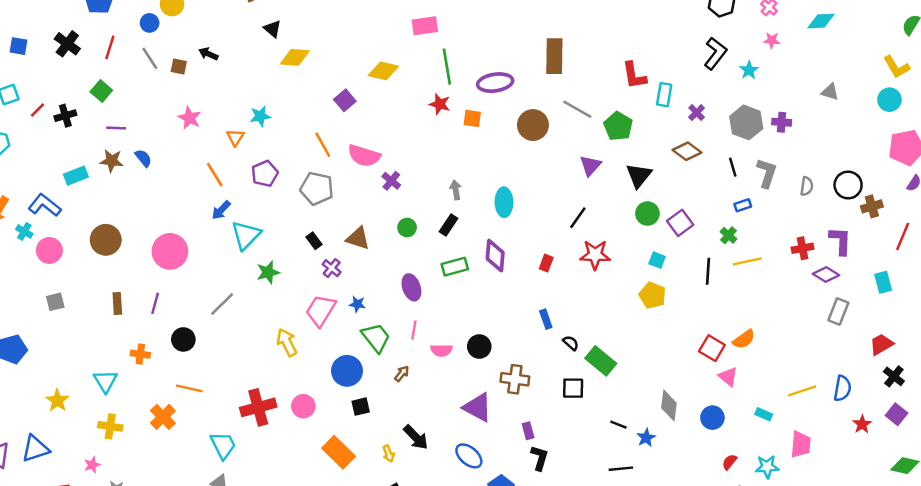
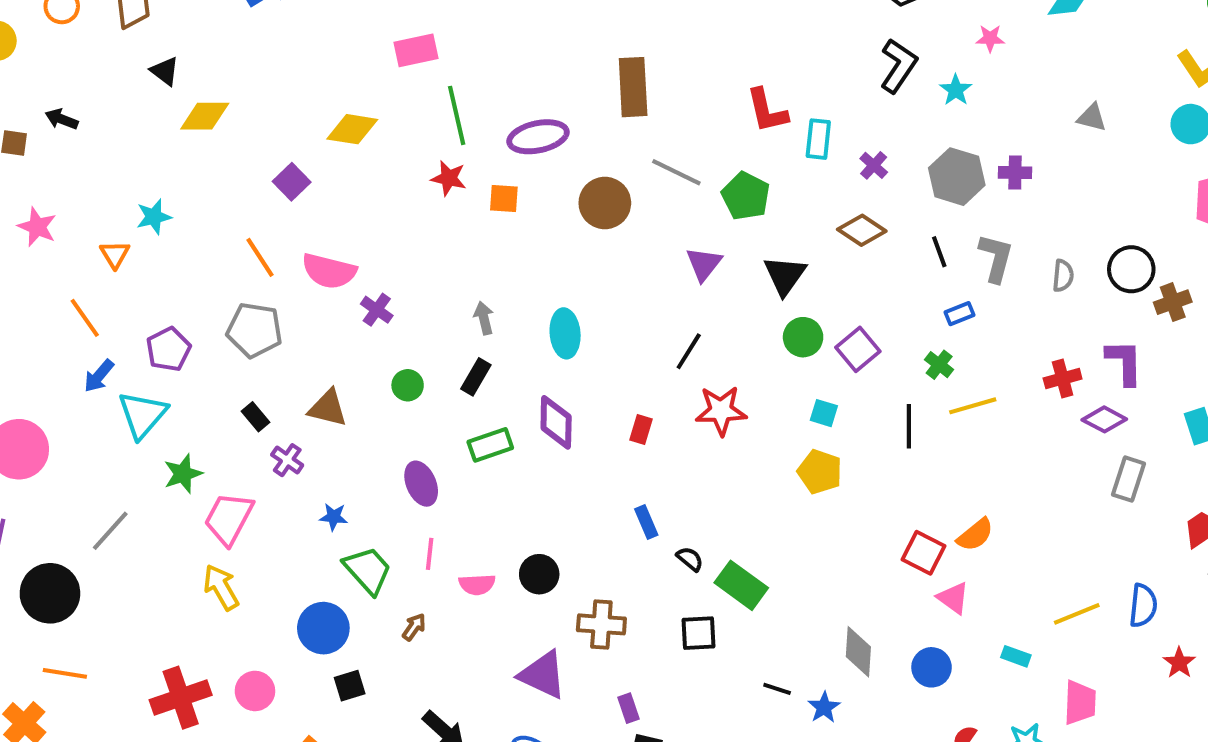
purple pentagon: (265, 174) -> (168, 349), moved
pink trapezoid: (321, 310) -> (229, 519), moved
black circle: (183, 339) -> (50, 593), size x1.5

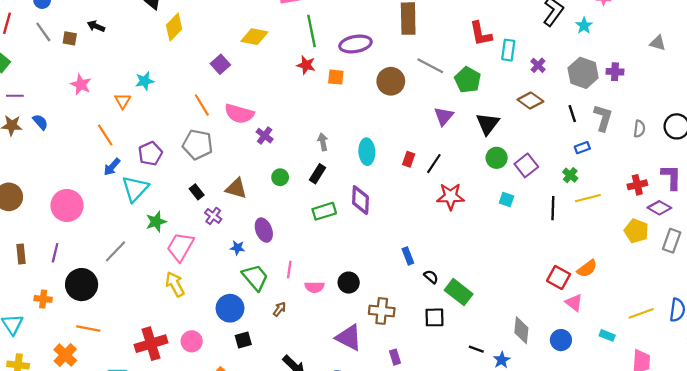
yellow diamond: (205, 116) -> (174, 27), turned -48
red rectangle: (641, 430) -> (409, 159), moved
yellow pentagon: (820, 472) -> (636, 231), moved
purple ellipse: (421, 484) -> (264, 230), moved

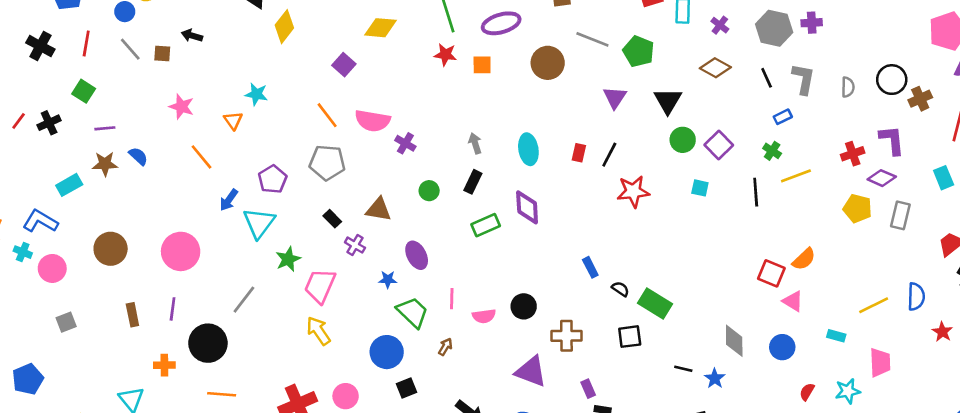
cyan star: (145, 81) -> (256, 94), turned 30
orange line: (105, 135) -> (202, 157), moved

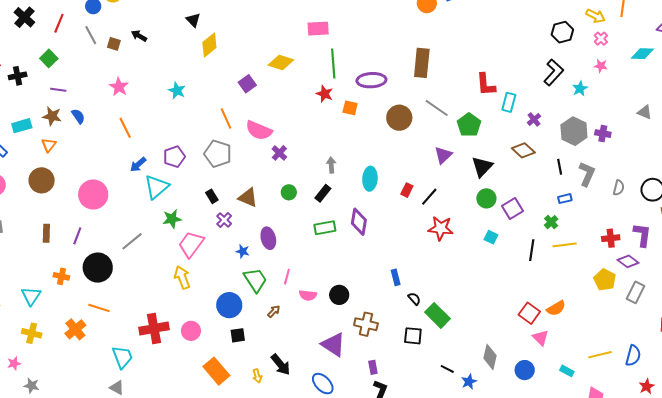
orange triangle: (233, 121) -> (49, 145), moved

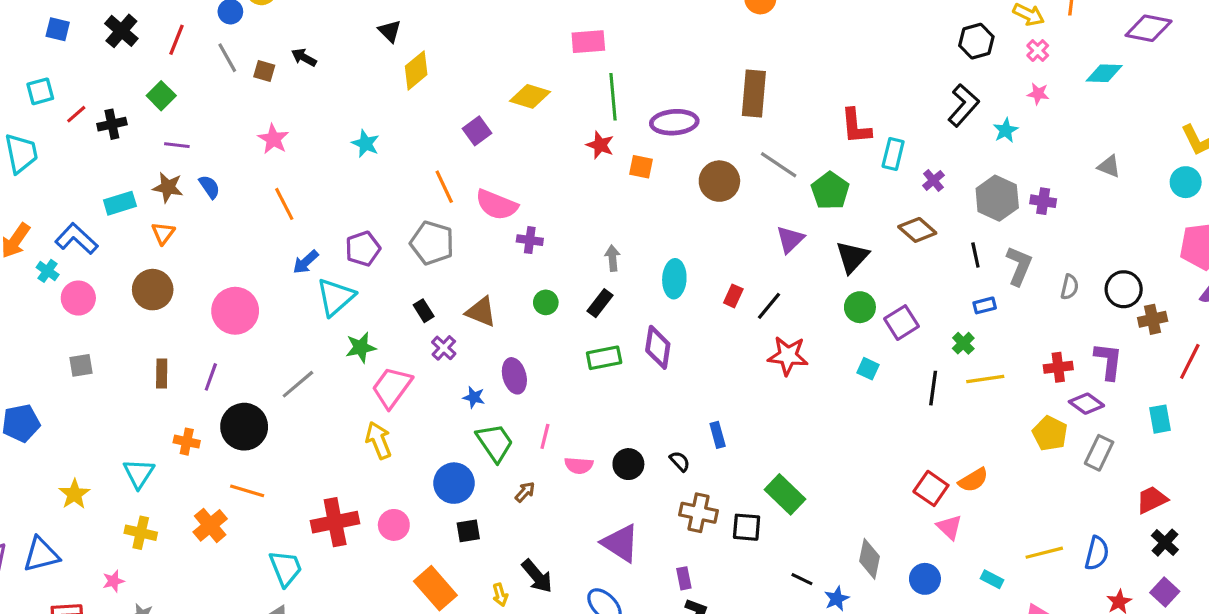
purple cross: (279, 153) -> (530, 240), turned -35
black semicircle: (414, 299) -> (680, 461), moved
brown cross: (366, 324) -> (699, 513), moved

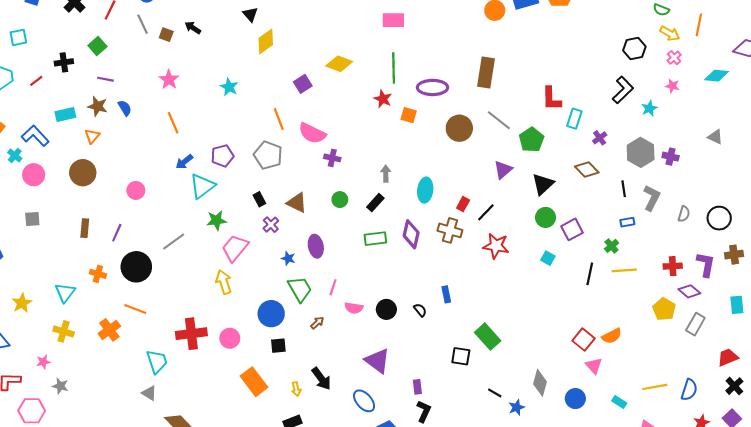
pink rectangle: (588, 42) -> (393, 20), moved
red line: (76, 114) -> (36, 81), moved
pink circle: (235, 311) -> (136, 190), size x0.6
brown cross: (1153, 319) -> (734, 255), moved
brown cross: (699, 513) -> (450, 230), moved

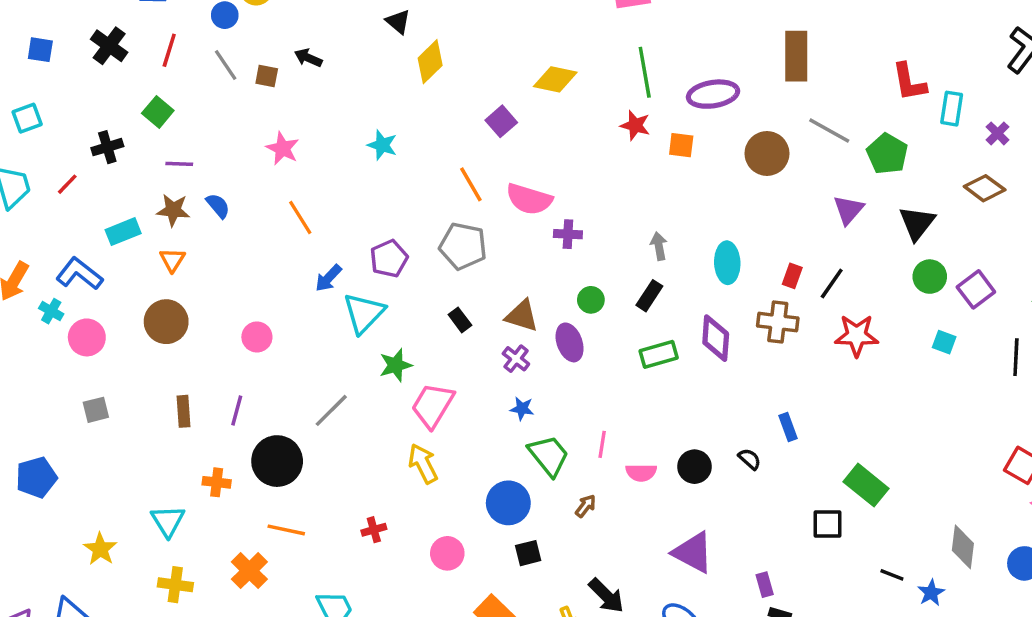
purple cross: (271, 225) -> (516, 359), moved
purple ellipse: (316, 246) -> (570, 342), moved
red cross: (191, 334) -> (374, 530), moved, size x0.5

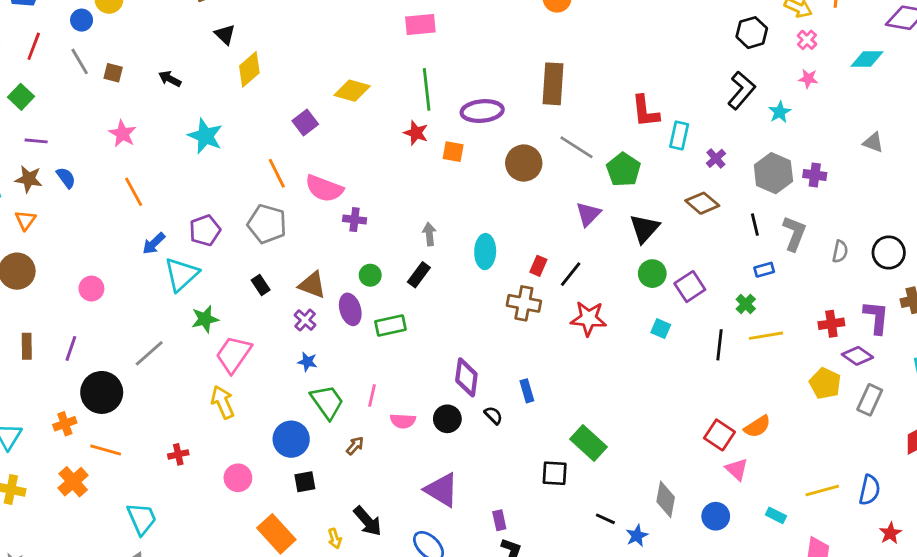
black arrow: (308, 58) -> (170, 79), moved
cyan star: (382, 145) -> (205, 136), size x1.4
purple diamond: (716, 338) -> (466, 377), moved
green rectangle: (659, 354) -> (390, 325), moved
orange cross: (217, 482) -> (65, 424), moved, turned -30

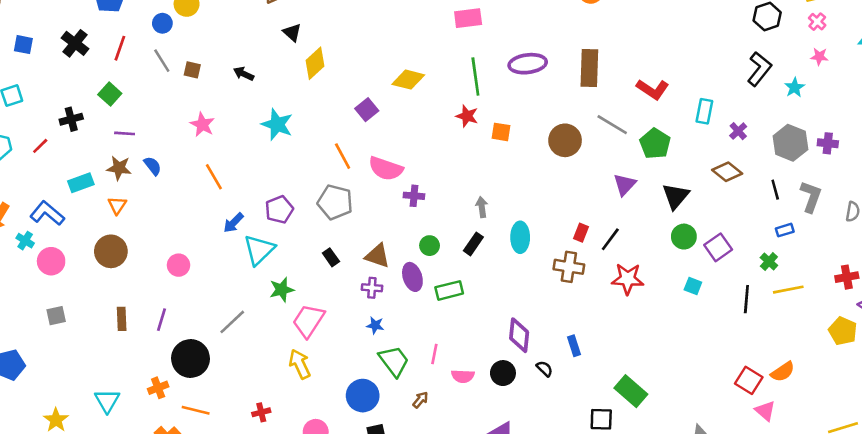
purple ellipse: (482, 111) -> (528, 64), moved
red L-shape: (645, 111) -> (653, 89), moved, turned -48
cyan ellipse: (485, 252) -> (520, 237), moved
purple cross: (305, 320) -> (372, 288), turned -36

